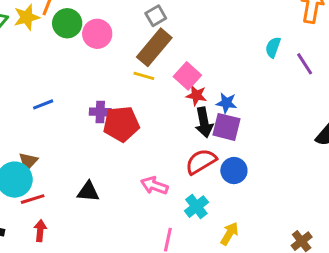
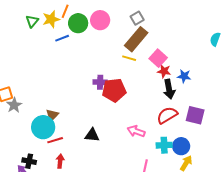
pink circle: (97, 34) -> (100, 20), moved
blue line: (43, 104) -> (62, 38), moved
purple square: (226, 127) -> (195, 115), moved
blue circle: (234, 171) -> (181, 146), moved
cyan cross: (196, 207) -> (164, 145), turned 35

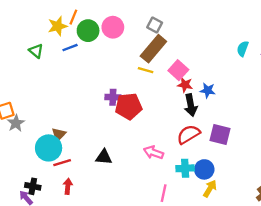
gray square: (137, 18) -> (155, 25), turned -32
green triangle: (32, 21) -> (36, 51), moved, turned -32

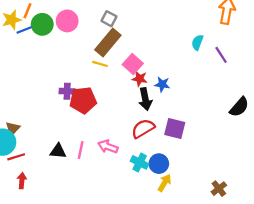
blue line: (70, 48) -> (24, 30), moved
cyan cross: (185, 168) -> (140, 162), turned 30
pink line: (164, 193) -> (81, 150), moved

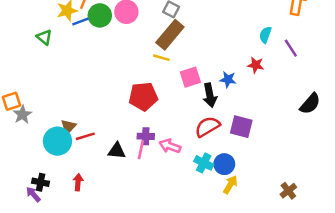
pink square: (133, 64) -> (190, 77), moved, turned 30
red star: (140, 79) -> (256, 65), moved
purple cross: (67, 91) -> (146, 136), moved
red line: (16, 157) -> (85, 136), moved

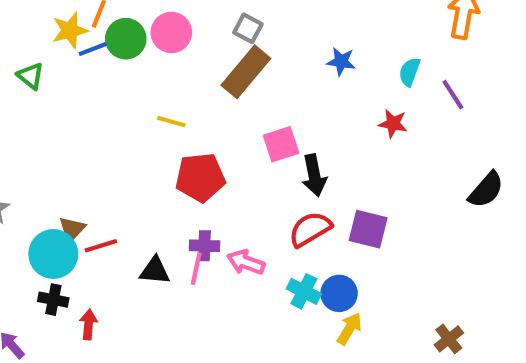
yellow line: (161, 58) -> (171, 122), moved
blue star: (228, 79) -> (341, 61), moved
black cross: (41, 182) -> (53, 300), moved

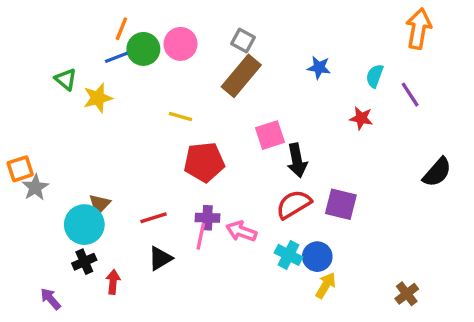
yellow star: (70, 30) -> (98, 98), moved
red line: (101, 246) -> (154, 218), moved
black triangle: (155, 271) -> (160, 258), moved, turned -36
black cross: (53, 300) -> (84, 262), turned -35

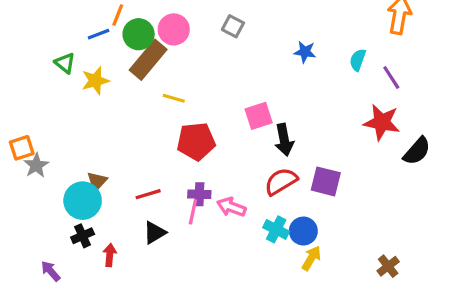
blue line: (116, 57) -> (99, 34), moved
brown rectangle: (241, 76) -> (148, 60), moved
red star: (361, 118) -> (382, 122), moved, size x1.6

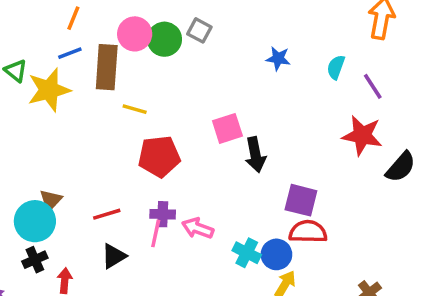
blue line: (99, 34) -> (70, 53), moved
green circle: (139, 34) -> (164, 39), moved
brown rectangle: (148, 60) -> (107, 67), turned -36
yellow star: (95, 81) -> (49, 90), size x1.4
red semicircle: (281, 181) -> (308, 232), moved, turned 32

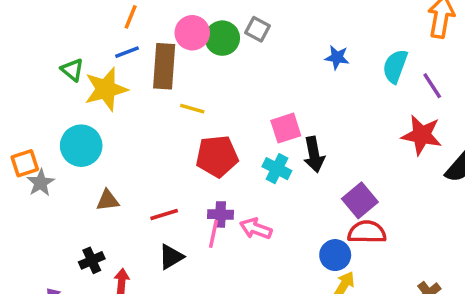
cyan semicircle: (336, 67) -> (395, 66), size x1.4
brown triangle: (51, 200) -> (108, 200), turned 40
purple square: (301, 200) -> (360, 200), turned 36
cyan circle: (35, 221) -> (81, 146), moved
cyan cross: (247, 253) -> (277, 169), moved

